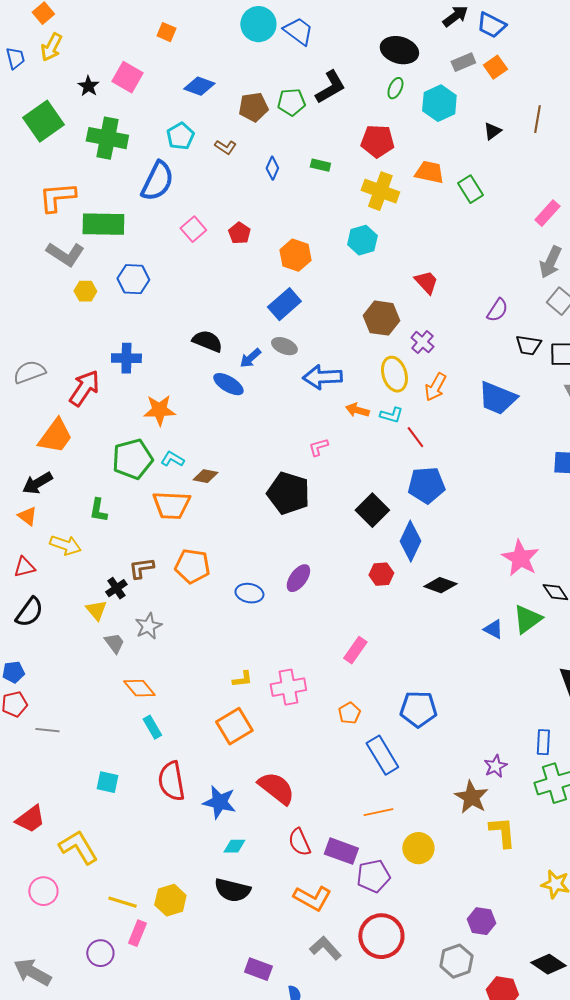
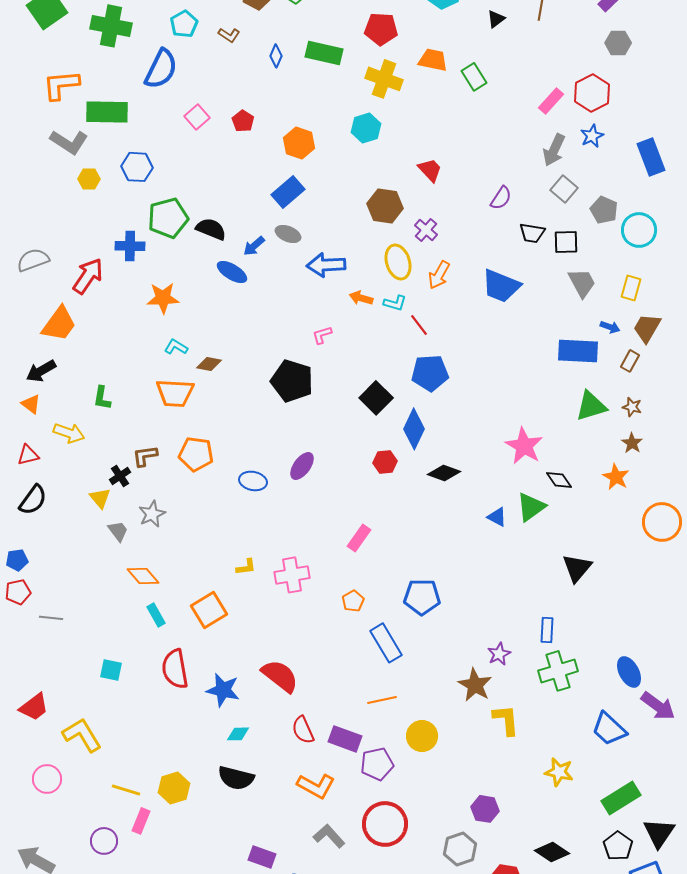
green rectangle: (320, 165) -> (324, 53), size x1.8
green pentagon: (132, 459) -> (168, 218), moved
orange square: (234, 726) -> (209, 610), moved

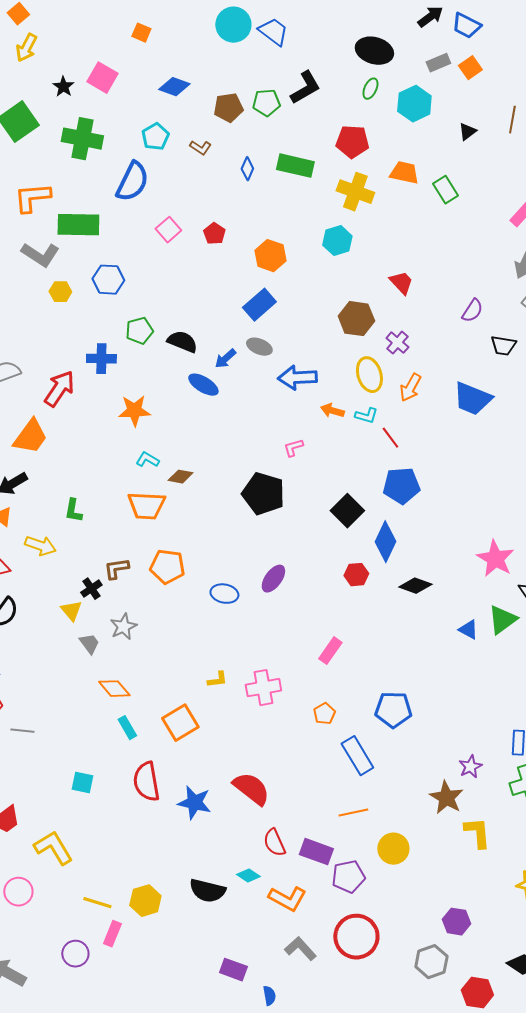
green pentagon: (168, 218) -> (139, 331), size x0.7
cyan diamond: (238, 734) -> (248, 876), moved, turned 35

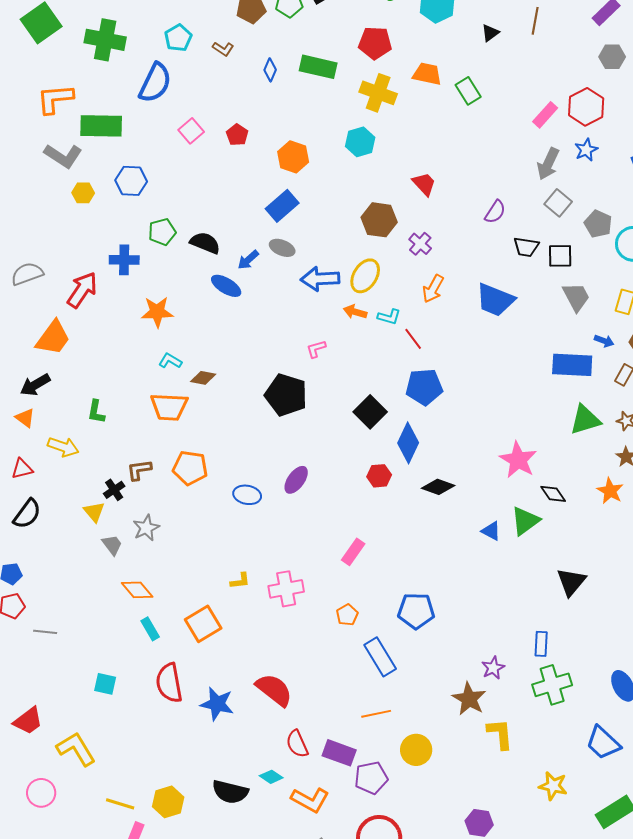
yellow ellipse: (369, 375) -> (365, 276), moved, turned 48

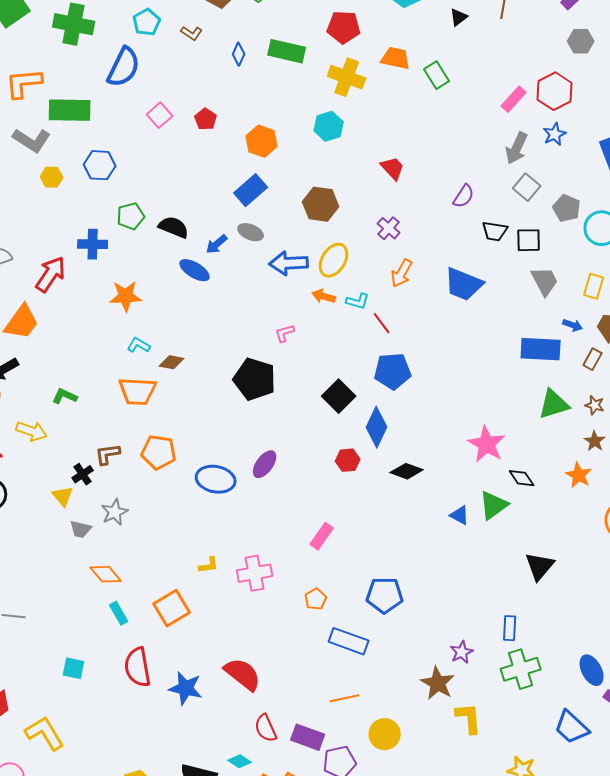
brown hexagon: (379, 220) -> (321, 204), moved
green L-shape: (96, 412) -> (65, 396), turned 105
blue ellipse: (247, 495) -> (216, 479), size x1.4
gray trapezoid: (112, 545) -> (81, 529), turned 140
blue rectangle: (380, 657) -> (349, 641), turned -39

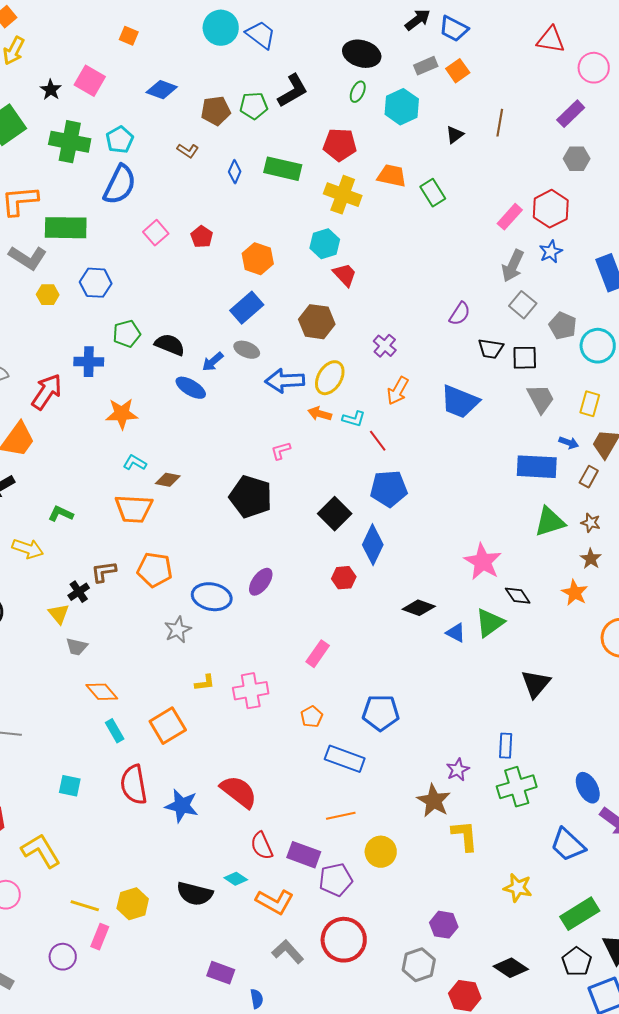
cyan pentagon: (147, 22) -> (120, 140), moved
red trapezoid: (393, 168) -> (345, 275), moved
black diamond: (407, 471) -> (419, 608), moved
gray star: (115, 512) -> (178, 630), moved

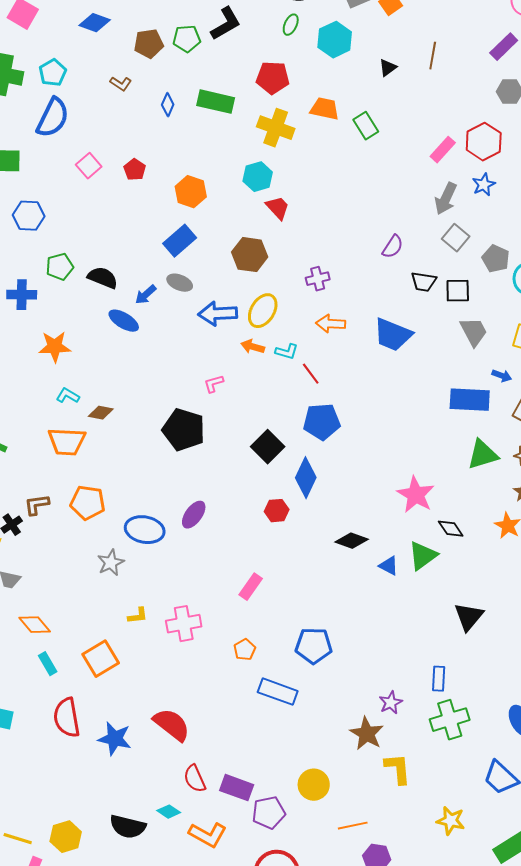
purple cross: (385, 346) -> (318, 279), turned 35
orange arrow: (398, 391) -> (331, 324), turned 64
orange line: (341, 816) -> (353, 826), moved

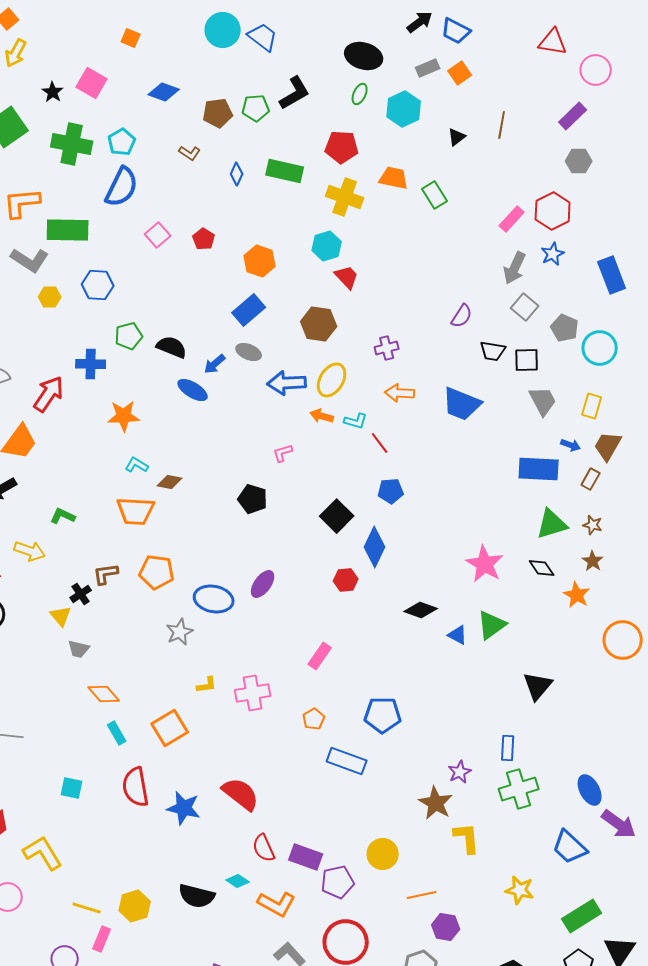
blue pentagon: (322, 422) -> (391, 491), size x0.7
black pentagon: (184, 430) -> (253, 499), size x0.7
black diamond: (451, 529) -> (542, 568), moved

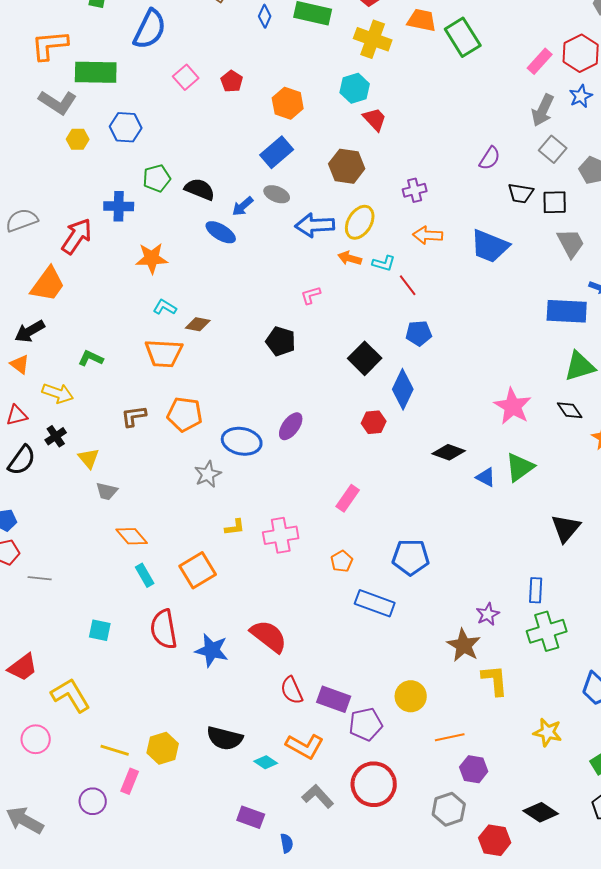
green rectangle: (435, 195) -> (463, 37), size x1.4
black cross: (81, 594) -> (56, 436), moved
cyan diamond: (238, 881) -> (266, 762), moved

